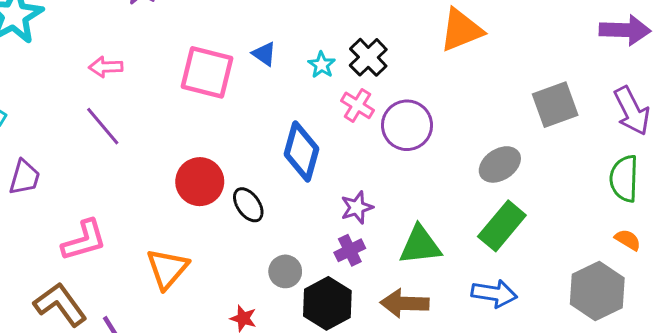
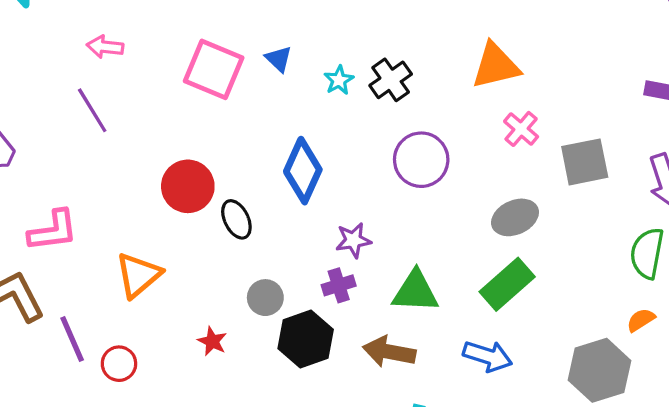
pink cross: (357, 105) -> (521, 129), moved
orange semicircle: (628, 240) -> (641, 320), turned -72

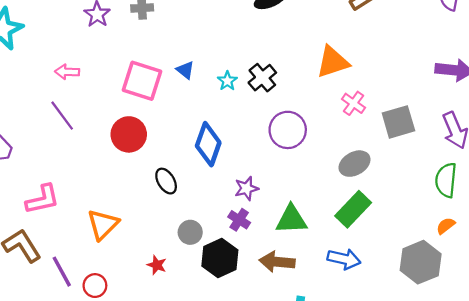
red circle: (188, 186) -> (129, 134), moved
purple cross: (339, 285) -> (239, 220), turned -35

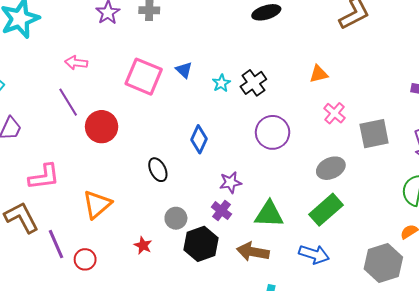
orange triangle: (333, 62) -> (319, 74), size x0.6
red circle: (129, 134) -> (102, 127), moved
blue diamond: (208, 144) -> (199, 139), size x0.7

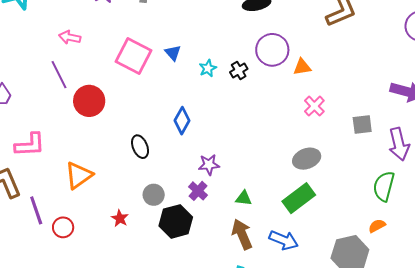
black cross: (253, 83) -> (239, 71), size x0.7
purple circle: (273, 132) -> (272, 50), moved
gray square: (374, 134) -> (362, 124), moved, size x0.7
green triangle: (269, 214) -> (244, 198), size x0.6
brown arrow: (253, 252) -> (242, 234), moved, turned 52

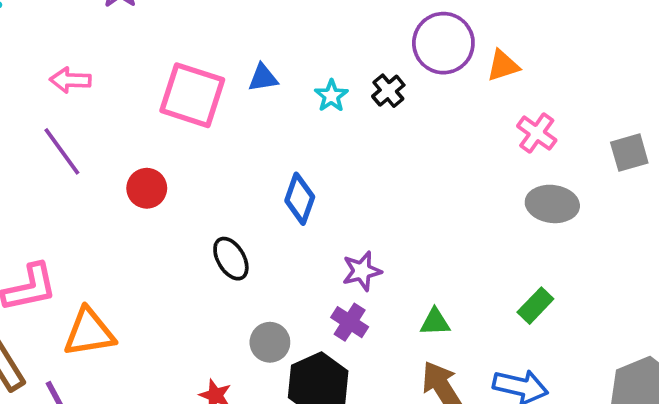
blue triangle: (173, 53) -> (263, 78), turned -48
red circle: (89, 101) -> (147, 188), moved, size x0.7
gray ellipse: (307, 159) -> (552, 204), moved, turned 36
orange triangle: (79, 175) -> (89, 332), moved, turned 36
green rectangle: (299, 198) -> (535, 306), size x0.6

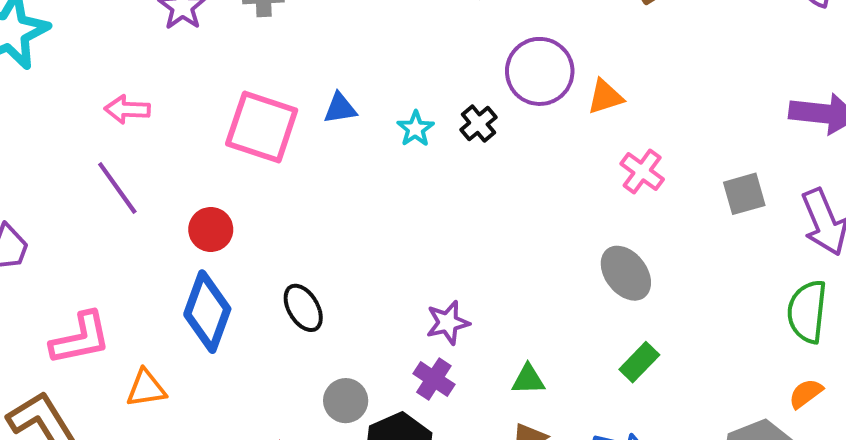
blue diamond: (300, 199) -> (207, 312), moved, size x1.4
gray ellipse: (552, 204) -> (626, 273), moved, turned 45
orange triangle: (89, 332) -> (146, 388), size x0.7

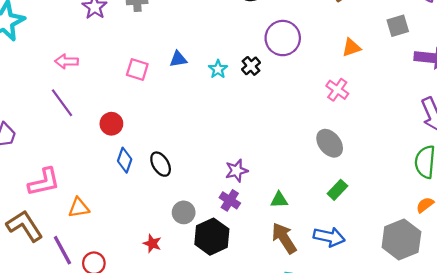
orange triangle: (605, 97) -> (351, 47), moved
pink square: (262, 127) -> (137, 70), size x0.6
gray square: (744, 194) -> (398, 26), moved
blue diamond: (207, 312) -> (125, 160), moved, size x0.6

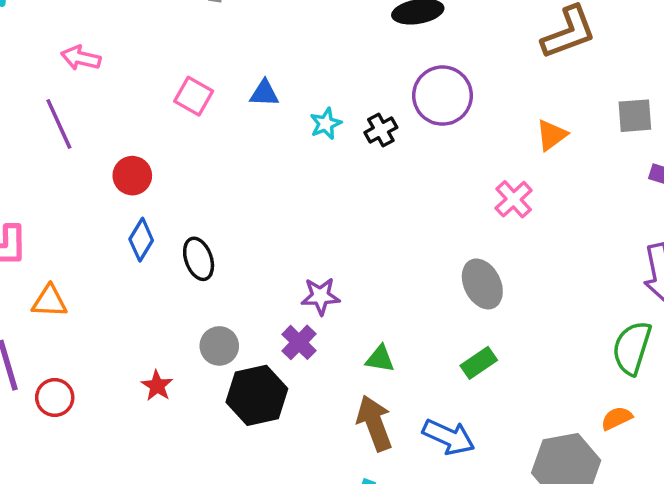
orange triangle: (351, 47) -> (552, 135), turned -30

